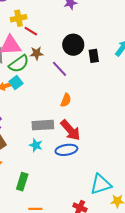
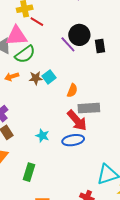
brown star: (37, 53) -> (36, 78), moved
purple line: (59, 69) -> (68, 44), moved
cyan square: (16, 83) -> (49, 77), moved
gray rectangle: (43, 125) -> (89, 108), moved

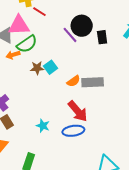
orange arrow: (12, 77) -> (13, 55), moved
orange semicircle: (72, 90) -> (73, 81), turned 32
gray rectangle: (89, 108) -> (93, 82), moved

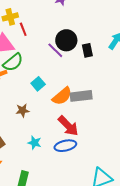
red line: (39, 12) -> (23, 29), turned 40
brown star: (37, 68) -> (23, 110), moved
orange semicircle: (73, 81) -> (62, 96), size x1.5

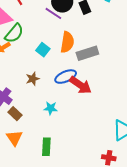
orange semicircle: (62, 96) -> (67, 42), moved, turned -30
blue ellipse: (65, 146) -> (66, 77), moved

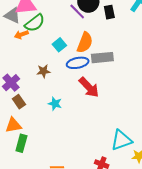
blue ellipse: (66, 77) -> (78, 63), moved
orange triangle: (14, 138) -> (13, 125), turned 42
green rectangle: (46, 147) -> (21, 143), moved

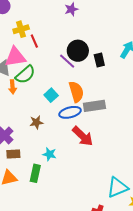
orange arrow: (21, 35) -> (12, 87), turned -72
orange semicircle: (85, 43) -> (76, 92), turned -35
brown rectangle: (19, 102) -> (13, 154), turned -56
green rectangle: (21, 143) -> (35, 173), moved

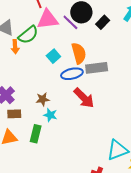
pink triangle: (15, 57) -> (48, 19), moved
black rectangle: (99, 60) -> (103, 22), turned 56
brown star: (36, 122) -> (43, 99), moved

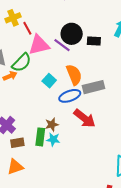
black rectangle: (103, 22) -> (94, 41), turned 56
orange arrow: (15, 47) -> (10, 76), turned -104
brown star: (43, 99) -> (52, 125), moved
green rectangle: (36, 134) -> (40, 137), moved

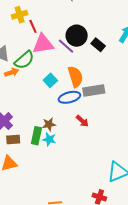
black rectangle: (94, 41) -> (98, 45), turned 32
red arrow: (85, 118) -> (82, 121), size x0.6

